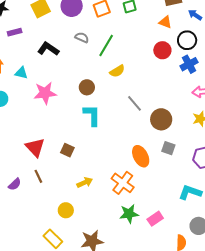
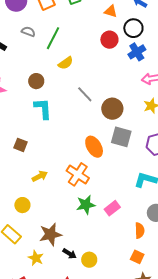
gray square: (168, 148) -> (121, 137), size x1.5

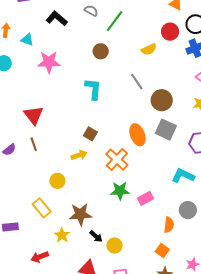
yellow semicircle: (66, 63) -> (149, 49), moved
brown circle: (36, 81) -> (101, 51), moved
brown square: (21, 145) -> (90, 134), moved

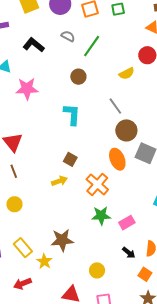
brown circle: (162, 100) -> (126, 130), moved
yellow circle: (57, 181) -> (14, 204), moved
yellow rectangle: (42, 208) -> (23, 248), moved
black arrow: (96, 236) -> (129, 253), moved

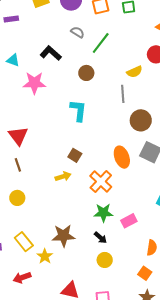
black L-shape: (34, 45) -> (51, 53), moved
gray line: (115, 106) -> (123, 94), moved, turned 30
brown circle: (126, 130) -> (141, 120), moved
black arrow: (129, 253) -> (100, 238), moved
yellow circle: (97, 270) -> (105, 260), moved

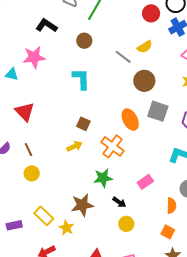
cyan triangle: (13, 60) -> (12, 74), moved
yellow semicircle: (135, 72) -> (145, 47), moved
gray line: (123, 94) -> (123, 57), turned -42
brown line: (18, 165) -> (29, 150), moved
green star: (103, 213) -> (103, 178), moved

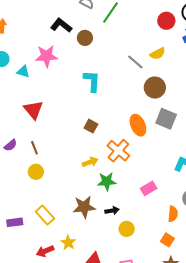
brown circle: (84, 41) -> (85, 38), moved
yellow arrow: (74, 146) -> (90, 162), moved
black arrow: (119, 202) -> (112, 211), moved, turned -48
yellow star: (66, 228) -> (68, 243), moved

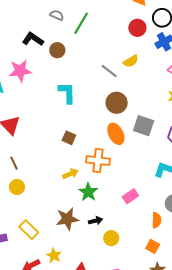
brown circle: (155, 88) -> (117, 103), moved
orange cross: (118, 151) -> (98, 161), turned -30
green star: (107, 181) -> (88, 192), turned -30

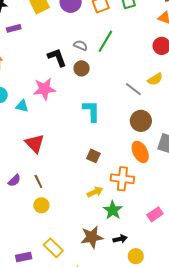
gray semicircle: (57, 15) -> (81, 45), moved
black L-shape: (33, 39) -> (57, 57), turned 35

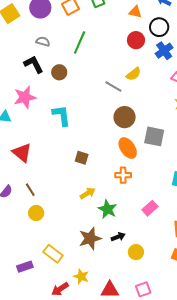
gray semicircle: (81, 45) -> (43, 42), moved
cyan L-shape: (91, 111) -> (61, 116), moved
orange cross: (122, 179) -> (123, 175), moved, size x0.7

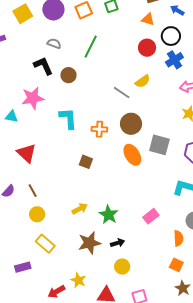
orange cross: (123, 175) -> (99, 129), moved
yellow arrow: (88, 193) -> (80, 209), moved
yellow circle: (136, 252) -> (122, 267), moved
yellow rectangle: (53, 254) -> (45, 244), moved

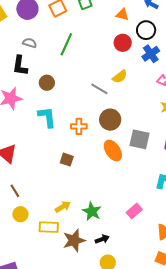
black L-shape: (43, 66) -> (20, 66), turned -145
brown circle: (68, 75) -> (47, 83), moved
yellow rectangle: (45, 244) -> (49, 227), moved, turned -36

